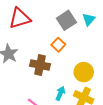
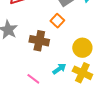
cyan arrow: (60, 93) -> (59, 69), turned 32

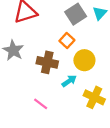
yellow circle: (82, 48) -> (84, 60), moved
cyan arrow: (59, 69) -> (69, 81), moved

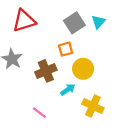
orange square: (67, 40) -> (66, 49), turned 32
brown cross: (47, 62) -> (46, 71), turned -35

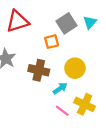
orange square: (66, 49) -> (52, 42), moved
brown cross: (46, 71) -> (39, 70), turned 36
pink line: (39, 113) -> (62, 111), moved

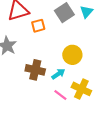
orange square: (52, 42) -> (38, 26), moved
brown cross: (39, 70) -> (35, 70), moved

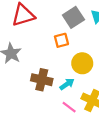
orange square: (38, 26) -> (61, 40), moved

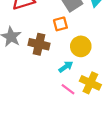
brown cross: (42, 80) -> (39, 44), moved

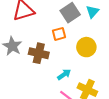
yellow circle: (81, 46) -> (86, 47), moved

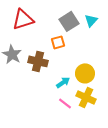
yellow circle: (86, 47) -> (85, 73), moved

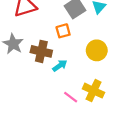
yellow circle: (85, 73) -> (97, 50), moved
cyan arrow: (63, 82) -> (60, 66), moved

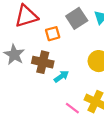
orange square: (63, 31) -> (53, 34), moved

